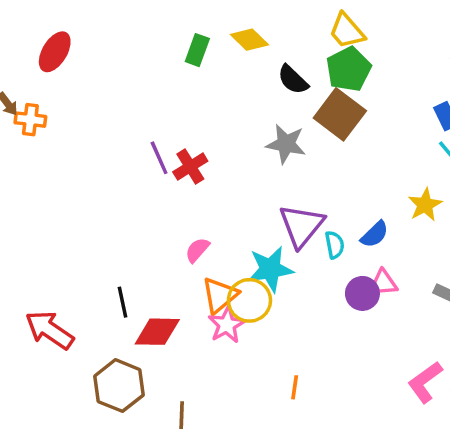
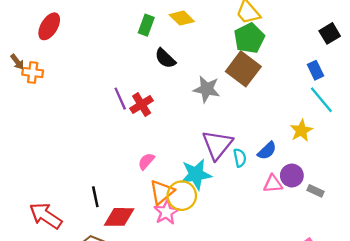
black semicircle: (293, 80) -> (165, 58), moved
purple circle: (362, 293) -> (292, 176), moved

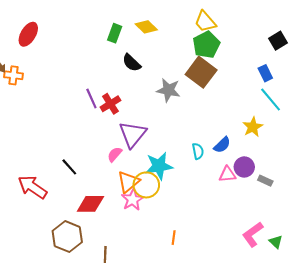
purple triangle: (217, 145) -> (133, 134), moved
black line: (95, 197) -> (69, 167), moved, turned -30
red arrow: (46, 216) -> (32, 187), moved

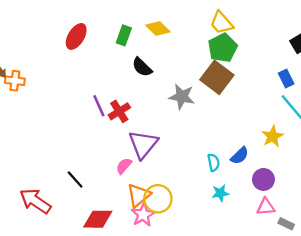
red ellipse: (28, 34) -> (76, 36), moved
cyan star: (159, 166) -> (220, 193), moved, size x0.6
pink triangle: (227, 174) -> (266, 207), moved
gray rectangle: (265, 181) -> (286, 224), moved

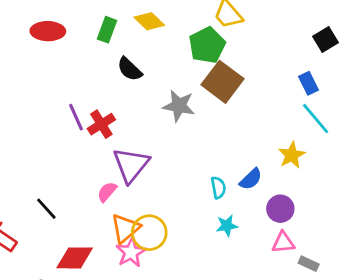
red ellipse: (76, 36) -> (48, 31), turned 60
green pentagon: (223, 48) -> (207, 45), moved

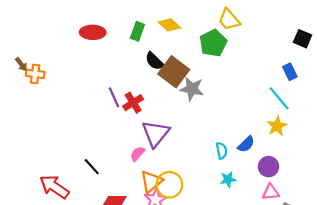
black square: (325, 40) -> (303, 39), turned -36
brown square: (223, 82) -> (174, 72), moved
cyan line: (316, 118) -> (279, 98), moved

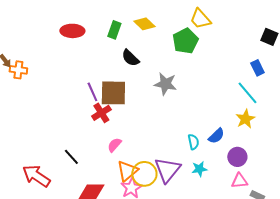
brown square: (174, 72) -> (113, 93), moved, turned -36
red cross: (133, 103) -> (101, 113), moved
purple triangle: (156, 134) -> (167, 170), moved

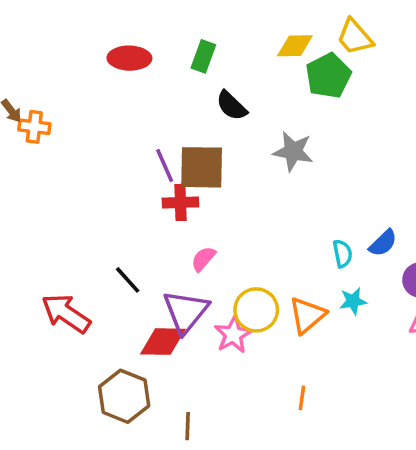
yellow diamond: (144, 24) -> (295, 46), moved, turned -45
red cross: (101, 113) -> (180, 202), turned 30
purple triangle: (167, 170) -> (186, 312), moved
orange triangle: (127, 171) -> (307, 315), moved

